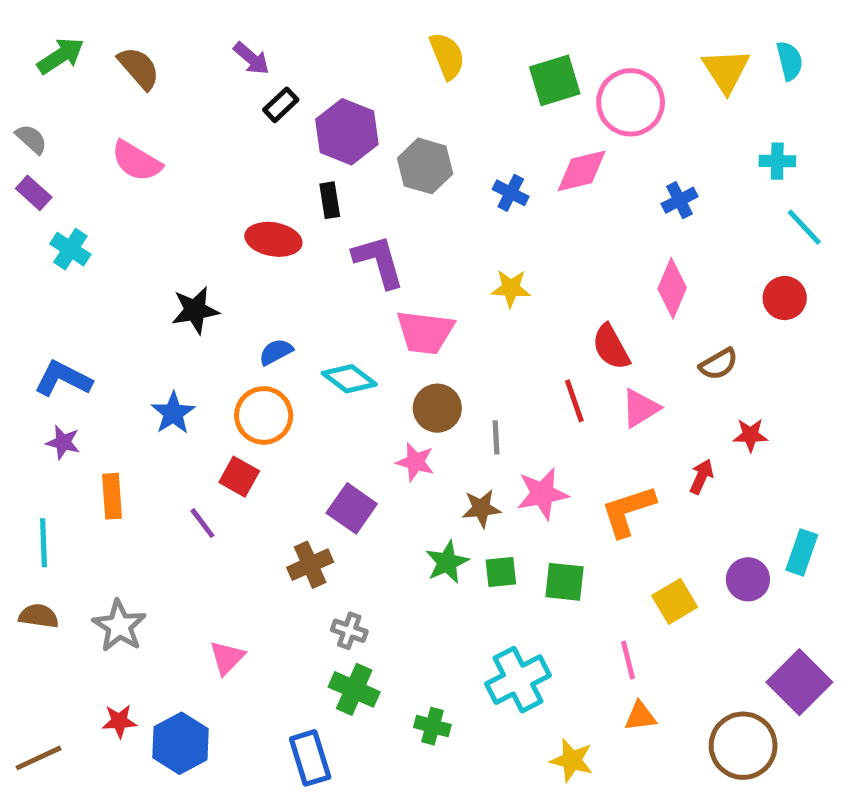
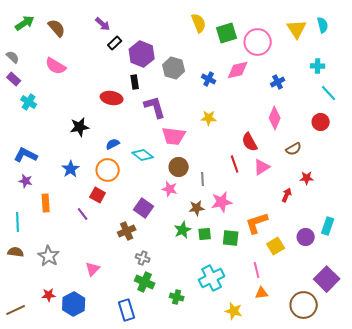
yellow semicircle: (447, 56) -> (199, 23), moved
orange L-shape: (628, 511) -> (257, 223), moved

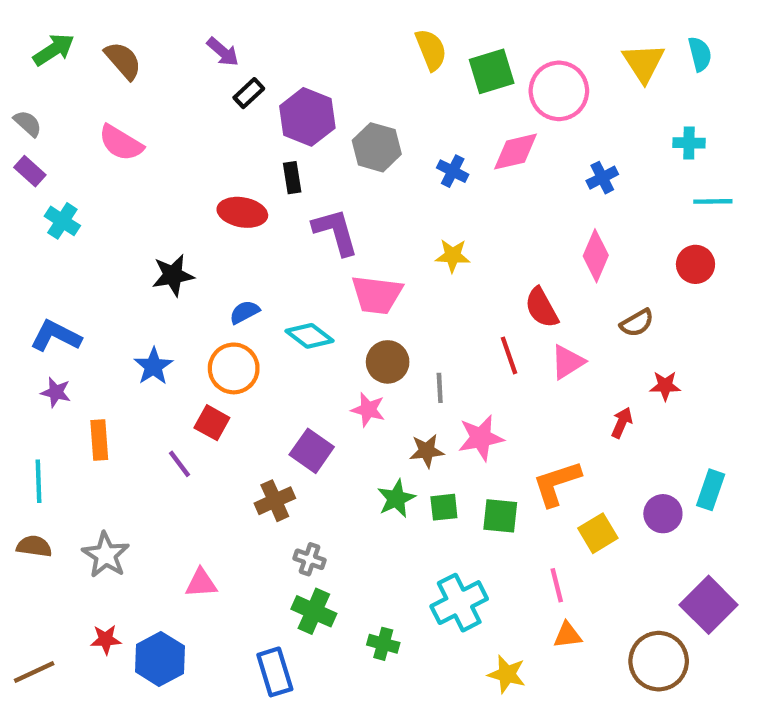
cyan line: (329, 93) -> (713, 201), turned -48
pink triangle: (93, 269) -> (201, 583), turned 42

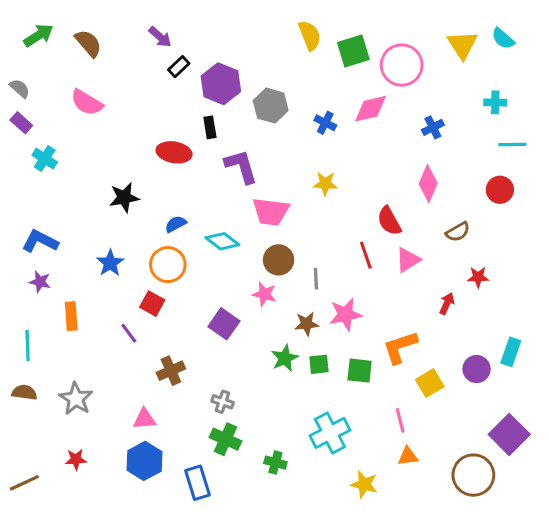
cyan semicircle: (700, 54) -> (503, 39), turned 145
brown cross: (275, 501) -> (171, 371), moved
blue hexagon: (160, 659) -> (144, 461), moved

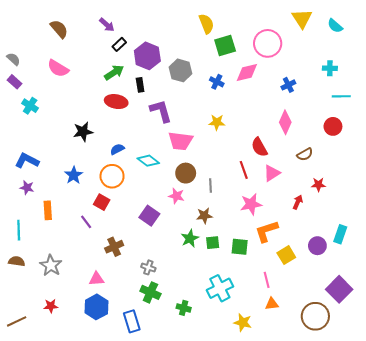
green arrow: (38, 35) -> (114, 72), moved
yellow triangle: (462, 45) -> (302, 19), moved
green square: (353, 51) -> (225, 46), moved
pink star: (346, 314) -> (251, 204), moved

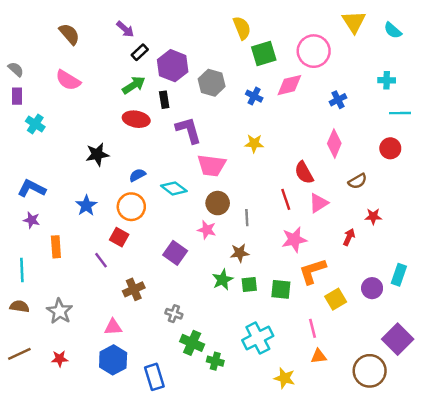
purple rectangle: (15, 82) -> (17, 96), turned 48
green cross: (150, 292) -> (192, 343), moved
brown line: (17, 321) -> (19, 354), moved

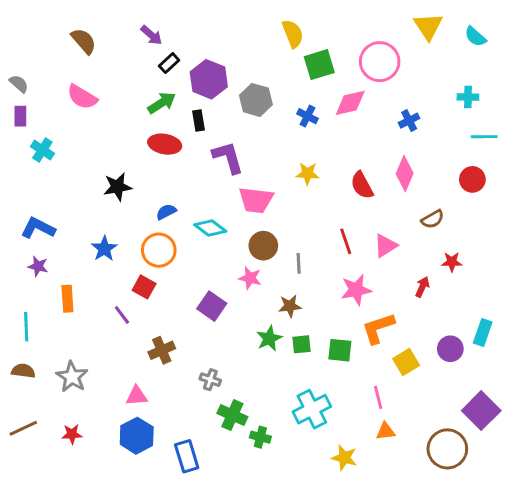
red semicircle: (304, 173) -> (362, 185), moved

